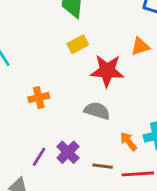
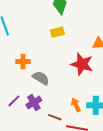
red star: (107, 71) -> (82, 64), moved
gray semicircle: (97, 111) -> (41, 78), moved

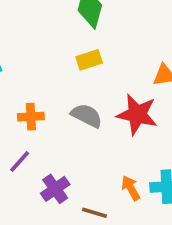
gray semicircle: (41, 78) -> (87, 116), moved
purple line: (14, 101) -> (20, 161), moved

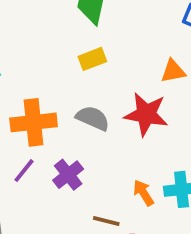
orange cross: (31, 117) -> (34, 122), size x1.6
purple cross: (55, 189) -> (68, 175), moved

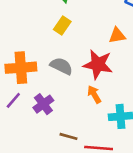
yellow rectangle: (92, 59) -> (62, 26), turned -36
orange arrow: (143, 193) -> (94, 94), moved

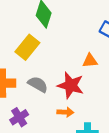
yellow rectangle: (62, 26) -> (27, 47), moved, size x1.5
orange arrow: (94, 94) -> (65, 112), turned 119

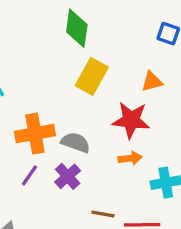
yellow rectangle: (27, 47) -> (92, 76), moved
gray semicircle: (38, 84) -> (76, 142), moved

